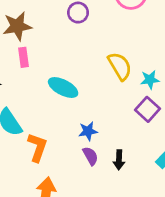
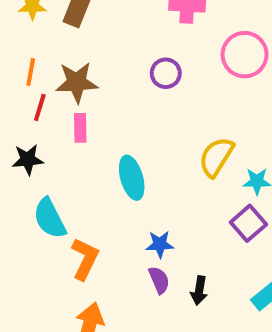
yellow semicircle: (120, 66) -> (216, 157), turned -124
cyan ellipse: (63, 87) -> (132, 178), turned 40

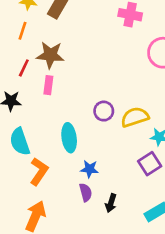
orange line: (31, 72) -> (23, 31), moved
purple circle: (166, 73) -> (104, 111), moved
yellow semicircle: (216, 157) -> (135, 117), turned 32
cyan ellipse: (132, 178) -> (69, 138), moved

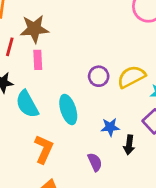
cyan semicircle: (20, 142) -> (27, 104), moved
blue star: (90, 169) -> (110, 127), moved
black arrow: (111, 203) -> (129, 145), moved

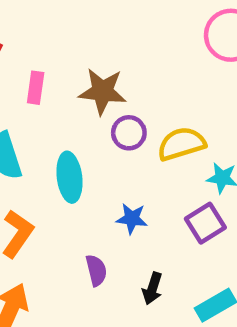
brown star: (34, 29) -> (102, 91), moved
black arrow: (129, 145) -> (152, 288), moved

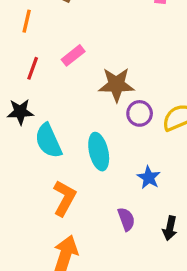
pink rectangle: (36, 88) -> (73, 55), moved, turned 50
blue star: (132, 219) -> (149, 177), turned 30

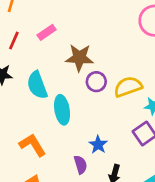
cyan semicircle: (48, 141) -> (37, 85), moved
blue star: (149, 177) -> (98, 145), moved
orange L-shape: (64, 198) -> (33, 145), turned -64

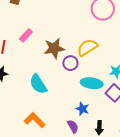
cyan semicircle: (37, 85) -> (38, 84), moved
yellow semicircle: (128, 87) -> (87, 47), moved
cyan ellipse: (62, 110) -> (92, 83), moved, turned -60

